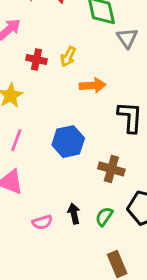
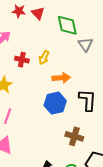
blue hexagon: (68, 142) -> (55, 103), moved

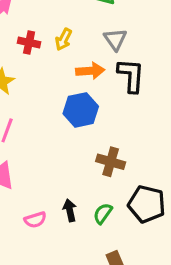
gray triangle: (85, 44) -> (115, 39), moved
black L-shape: (87, 100) -> (131, 75), moved

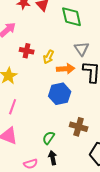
yellow arrow: (64, 39) -> (49, 57), moved
green semicircle: (103, 213) -> (49, 138), moved

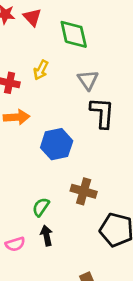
yellow arrow: (49, 57) -> (41, 70), moved
orange arrow: (66, 69) -> (17, 117), moved

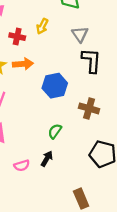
brown cross: (84, 191) -> (89, 108), moved
green semicircle: (41, 207) -> (55, 131), moved
black arrow: (47, 236) -> (47, 159), turned 42

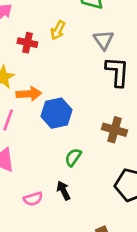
orange arrow: (23, 64) -> (29, 94), moved
blue hexagon: (55, 86) -> (57, 113), moved
black arrow: (47, 159) -> (63, 191), turned -56

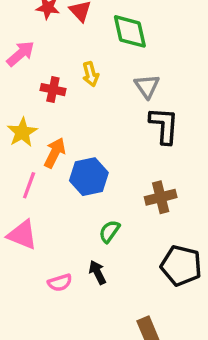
yellow arrow: (58, 30) -> (91, 74), turned -42
orange arrow: (29, 94) -> (55, 153), turned -60
brown cross: (115, 130) -> (161, 197), turned -30

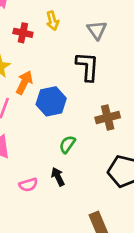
black L-shape: (164, 125) -> (87, 66), moved

